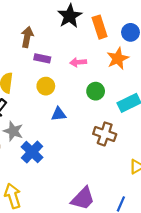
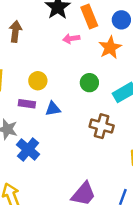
purple rectangle: (42, 58) -> (27, 104), moved
pink arrow: (78, 62) -> (71, 39), moved

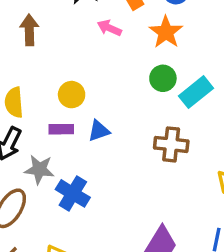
pink arrow: (71, 39) -> (109, 28), turned 42
green circle: (89, 83) -> (163, 78), moved

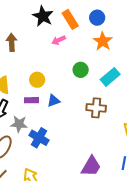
pink arrow: (109, 28) -> (59, 40), turned -48
orange star: (166, 32) -> (103, 41), moved
green circle: (163, 78) -> (81, 70), moved

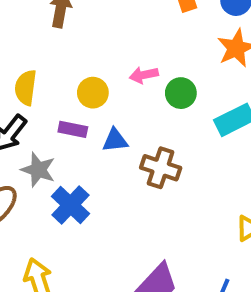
pink arrow: (59, 40) -> (144, 75), moved
brown cross: (96, 108) -> (161, 168), moved

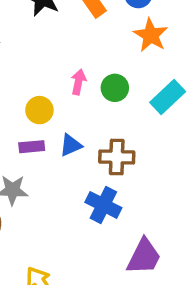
pink arrow: (144, 75) -> (78, 82), turned 130
blue cross: (70, 205) -> (103, 205), moved

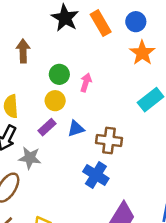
green circle: (115, 88) -> (59, 74), moved
purple rectangle: (32, 147) -> (47, 127), turned -42

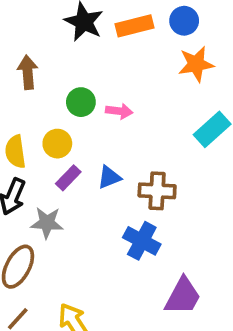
orange rectangle: (101, 23) -> (134, 26), turned -70
orange star: (142, 53) -> (196, 64), turned 30
pink arrow: (86, 82) -> (119, 111), turned 84
yellow circle: (55, 101) -> (57, 144), moved

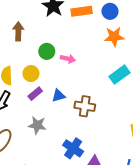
gray star: (47, 223) -> (37, 125), moved
blue cross: (142, 241) -> (73, 148), moved

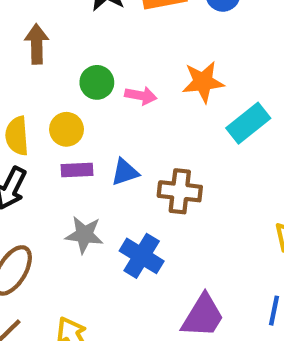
orange star: (114, 37) -> (203, 82), moved
purple rectangle: (35, 94) -> (77, 170), turned 40
blue cross: (73, 148) -> (142, 256), moved

